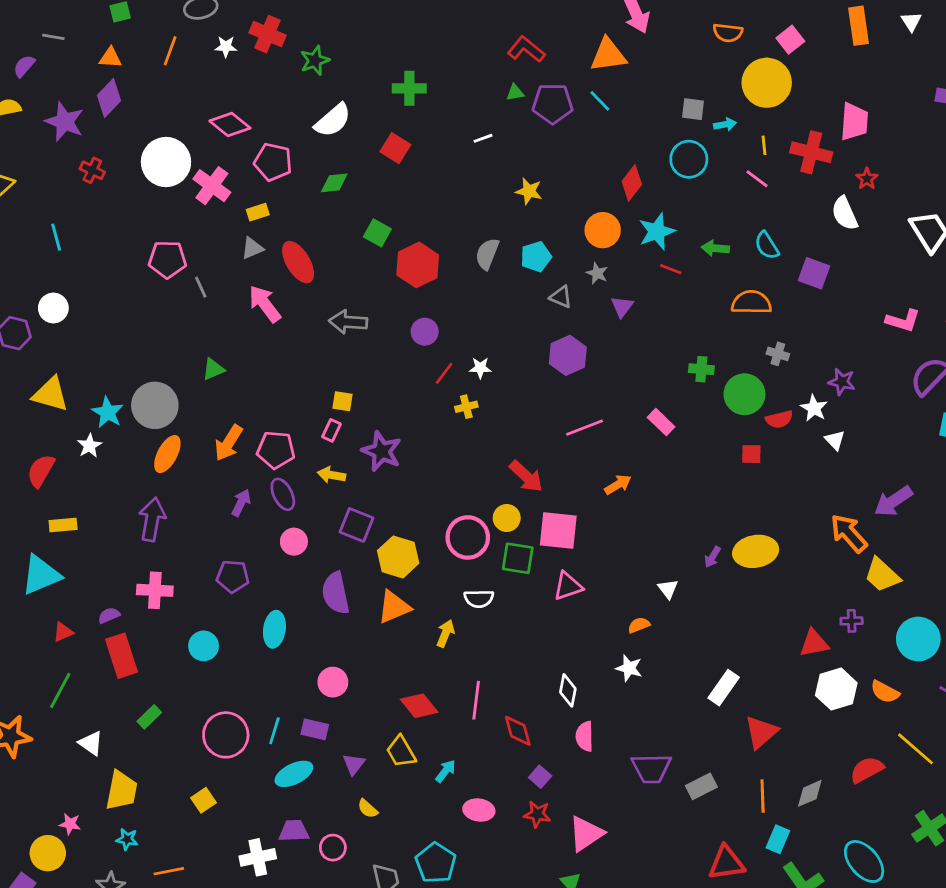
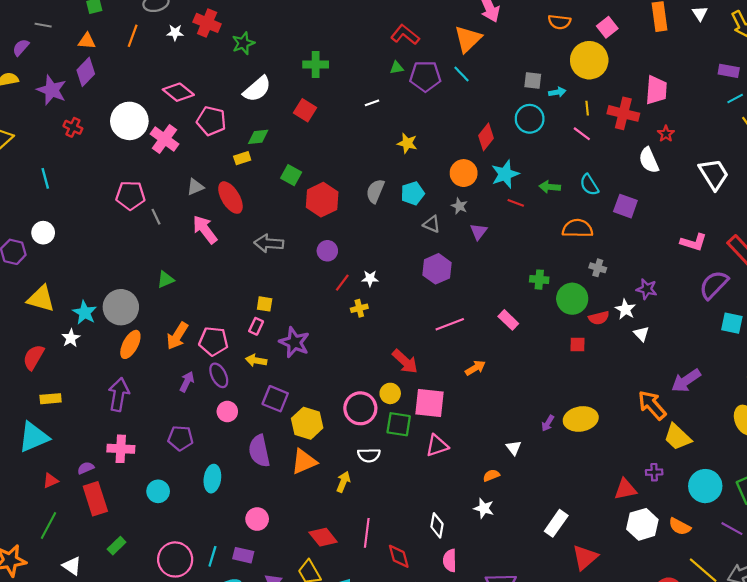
orange triangle: (608, 55) -> (468, 39), turned -36
yellow rectangle: (258, 212) -> (242, 158), moved

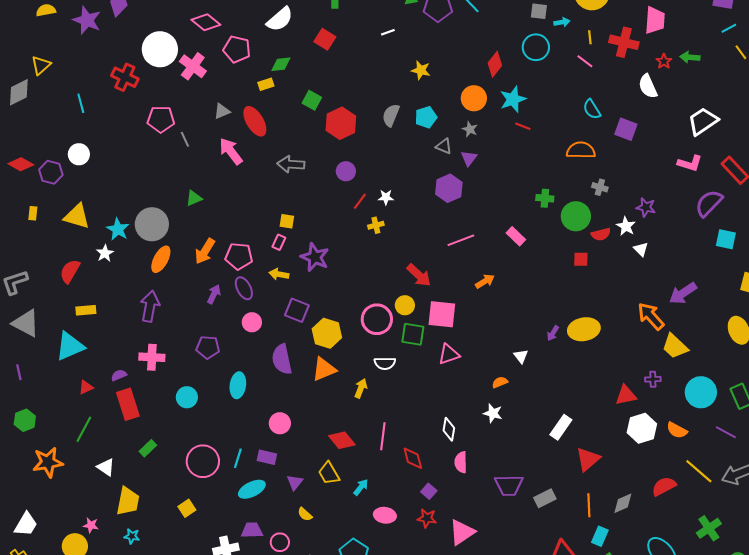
red cross: (73, 127) -> (125, 77), moved, size x1.5
white trapezoid: (714, 174) -> (703, 121), moved, turned -92
green arrow: (550, 187) -> (690, 57), moved
purple triangle: (479, 232) -> (469, 158), moved

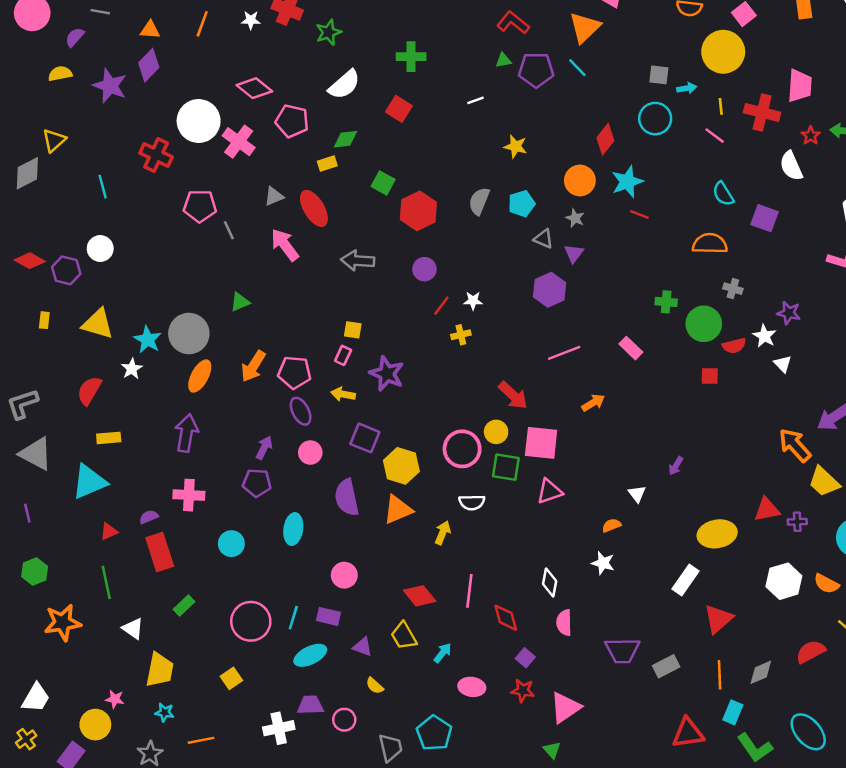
purple arrow: (214, 294) -> (264, 448), moved
yellow ellipse: (584, 329) -> (717, 534), moved
red triangle: (626, 395) -> (767, 510), moved
green line: (84, 429) -> (106, 582), turned -40
purple triangle: (295, 482) -> (363, 647), turned -48

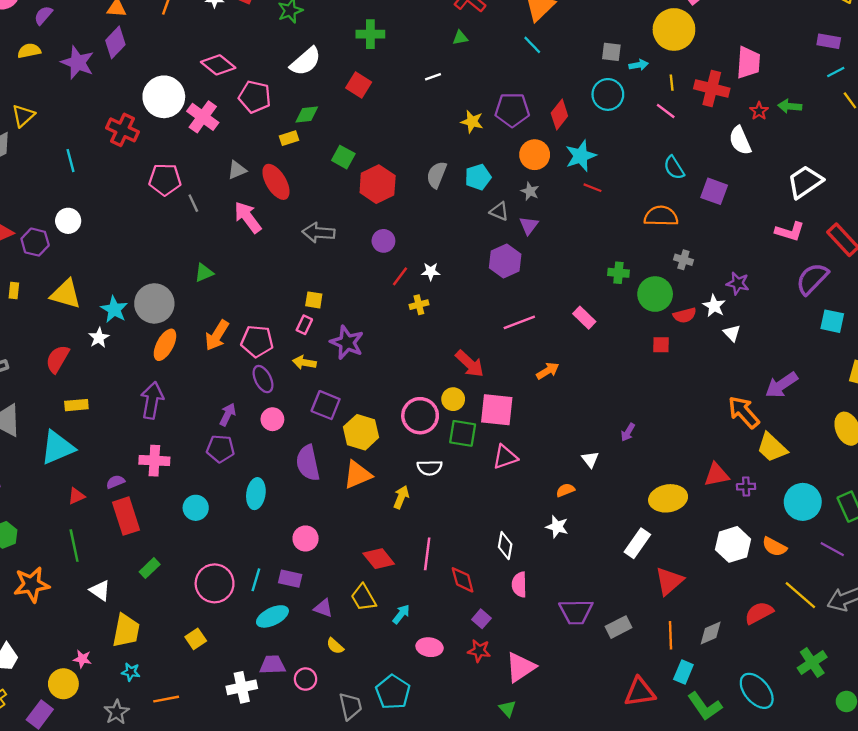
purple pentagon: (536, 70) -> (512, 110), moved

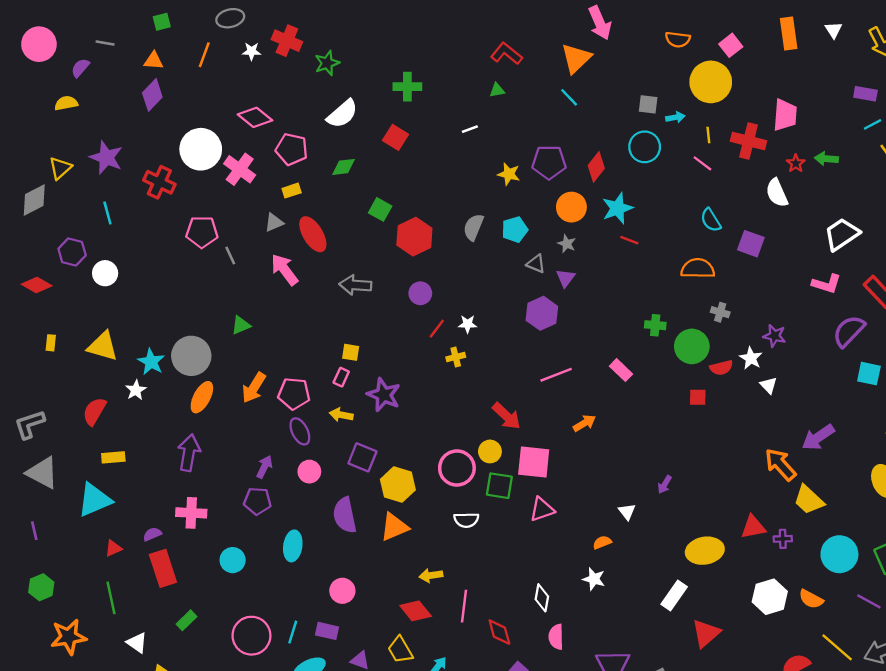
purple star: (78, 63) -> (106, 158), moved
yellow rectangle: (289, 138) -> (292, 191), moved
purple hexagon: (35, 242) -> (72, 252), moved
yellow arrow: (401, 497) -> (431, 575), moved, turned -120

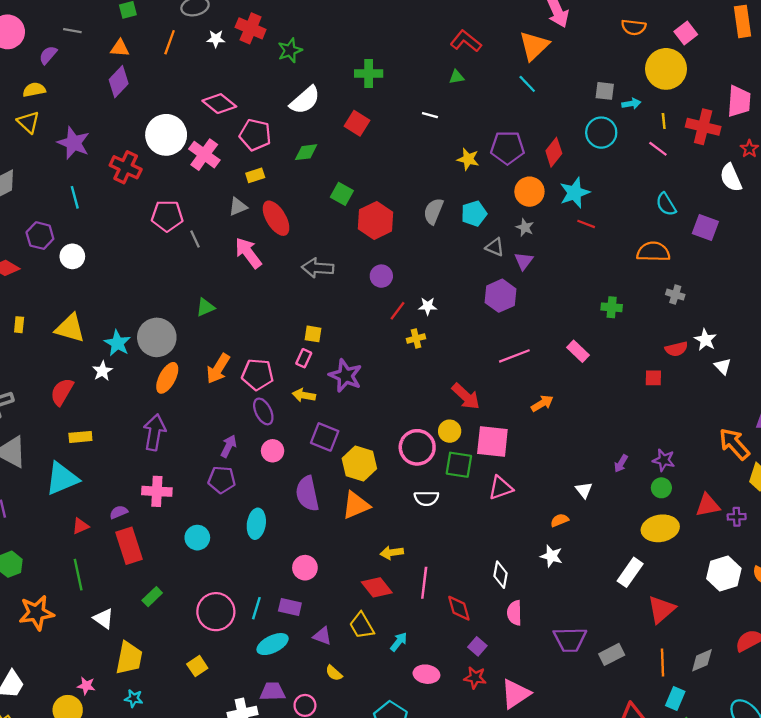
white line: (470, 129) -> (430, 115), turned 35
yellow triangle: (60, 168) -> (28, 122), moved, turned -35
purple star: (774, 336) -> (664, 460), moved
green circle: (692, 346) -> (661, 488), moved, size x0.6

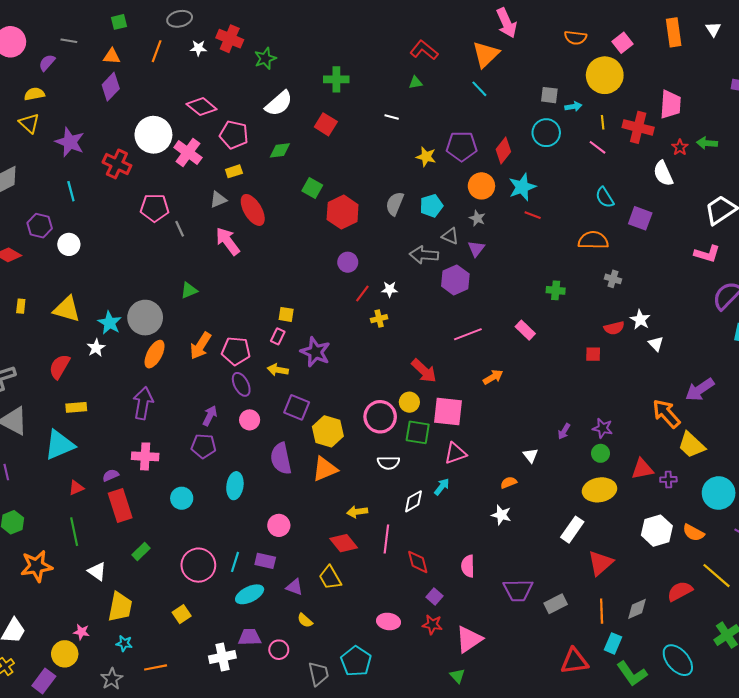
gray arrow: (318, 268) -> (424, 255), moved
white diamond: (501, 575) -> (414, 501), moved, turned 50
cyan arrow: (399, 642) -> (442, 487), moved

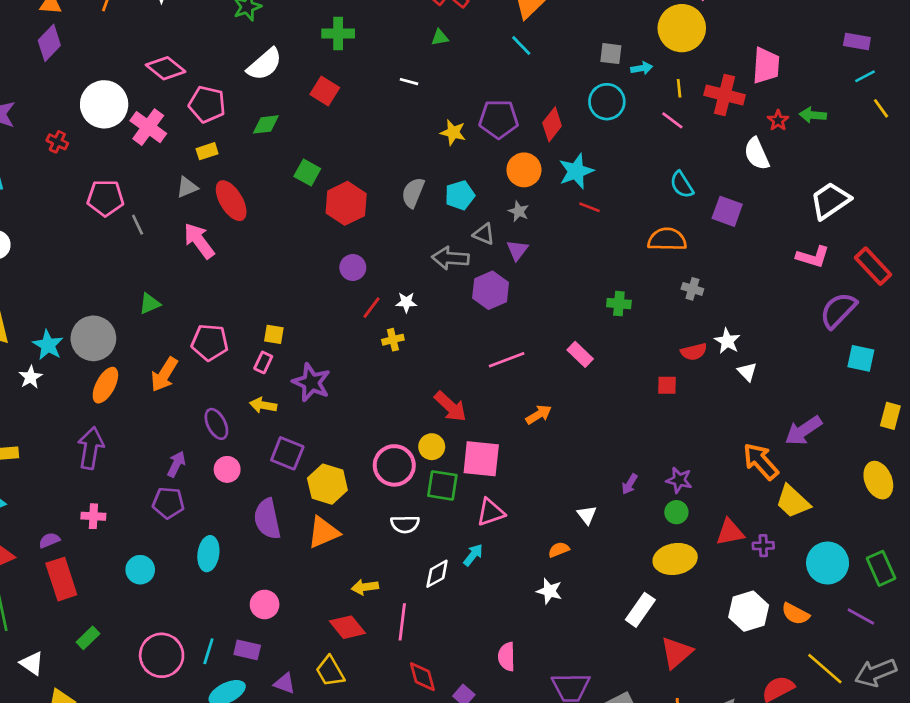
red cross: (117, 164) -> (57, 142), size x0.6
pink pentagon: (236, 351) -> (210, 342), moved
pink cross: (145, 456) -> (93, 516), size x0.7
red diamond: (418, 562) -> (422, 677), moved

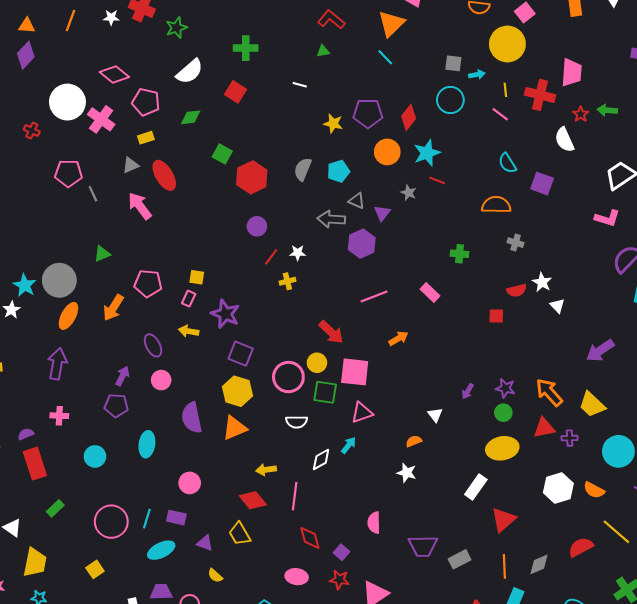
gray star: (519, 211) -> (409, 193), moved
purple square: (287, 453) -> (241, 354), moved
orange arrow: (761, 461) -> (549, 392), moved

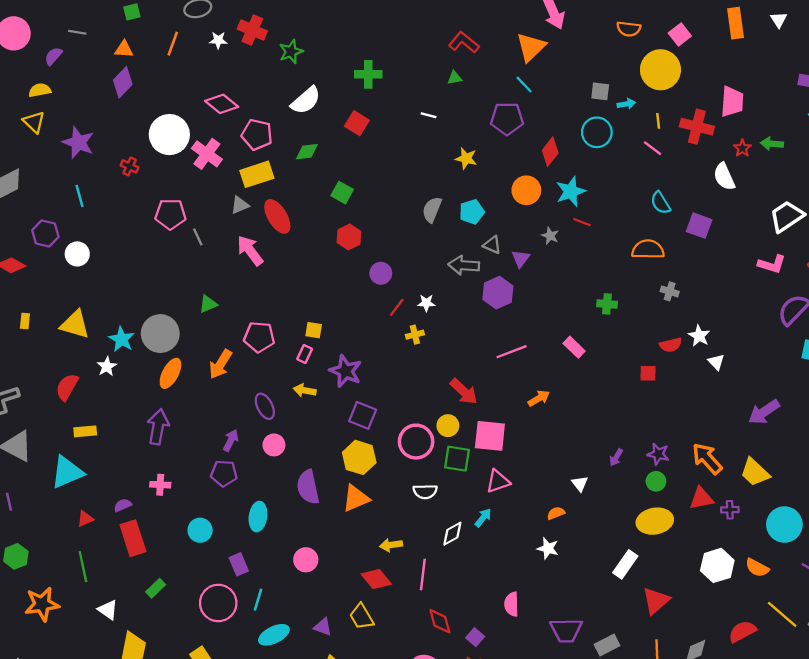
purple pentagon: (368, 113) -> (507, 119), moved
yellow rectangle: (146, 138) -> (257, 174), size x1.8
red hexagon: (252, 177) -> (349, 237), moved, size x0.7
purple rectangle: (176, 518) -> (239, 564), moved, turned 54

